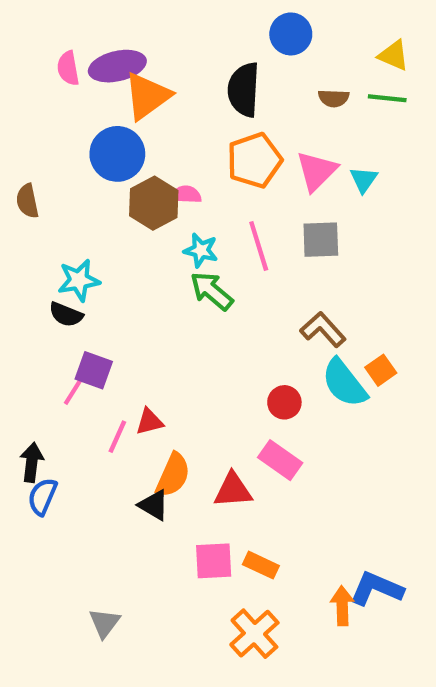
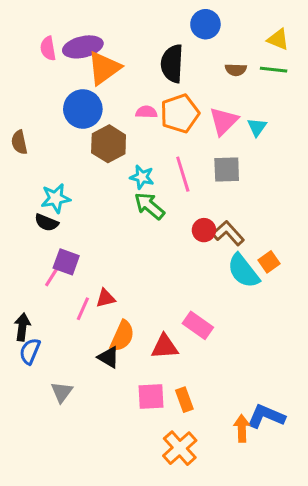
pink semicircle: (186, 195) -> (146, 112), moved
red circle: (284, 402) -> (204, 230), moved
orange rectangle: (261, 565) -> (184, 400), turned 45
gray triangle: (104, 623) -> (62, 392), moved

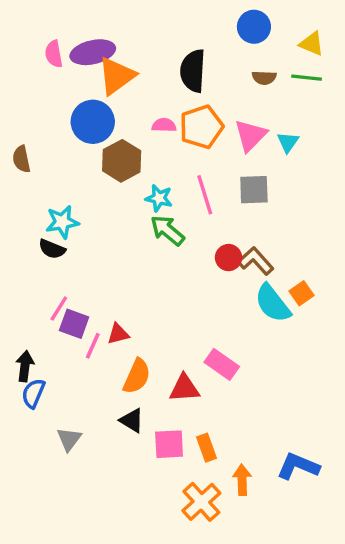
blue circle: (205, 24) -> (254, 27), moved
purple square: (66, 262) -> (74, 324), moved
black triangle: (109, 357) -> (132, 420), moved
orange arrow: (242, 428) -> (242, 480), moved

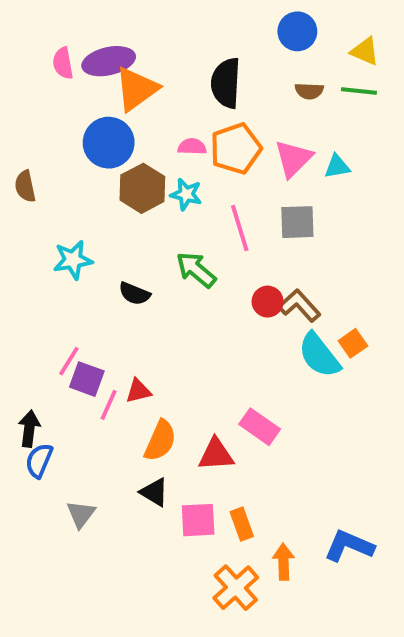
cyan triangle: (288, 142) -> (337, 166), turned 45
cyan star: (159, 198) -> (186, 194), moved
black semicircle: (52, 249) -> (134, 294), moved

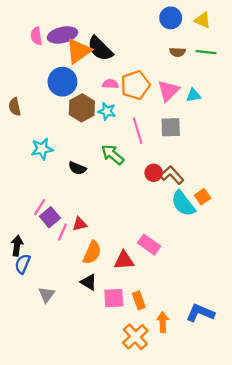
yellow triangle: (365, 51) -> (203, 20), moved
black semicircle: (226, 83) -> (100, 49), moved, turned -48
purple square: (87, 379) -> (50, 217), turned 30

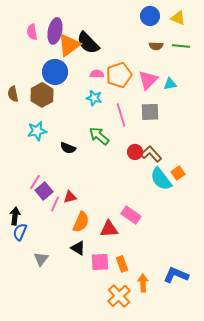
purple ellipse: (62, 35) -> (55, 31), turned -65
brown hexagon: (82, 108) -> (42, 95), moved

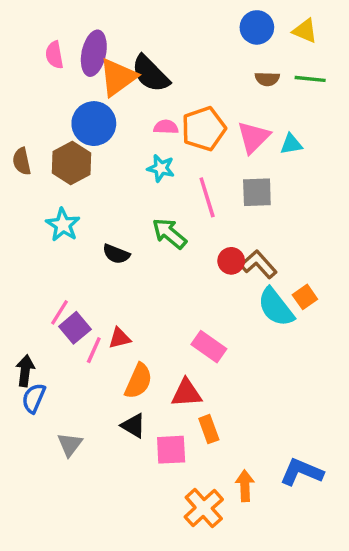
cyan star: (37, 131) -> (63, 225), turned -30
pink rectangle: (131, 215) -> (209, 347), moved
orange rectangle: (122, 264) -> (209, 429), moved

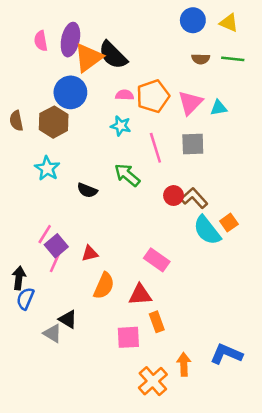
pink line: (94, 350) -> (55, 263), moved
black triangle: (133, 426) -> (68, 319), moved
gray triangle: (70, 445) -> (52, 333), turned -36

